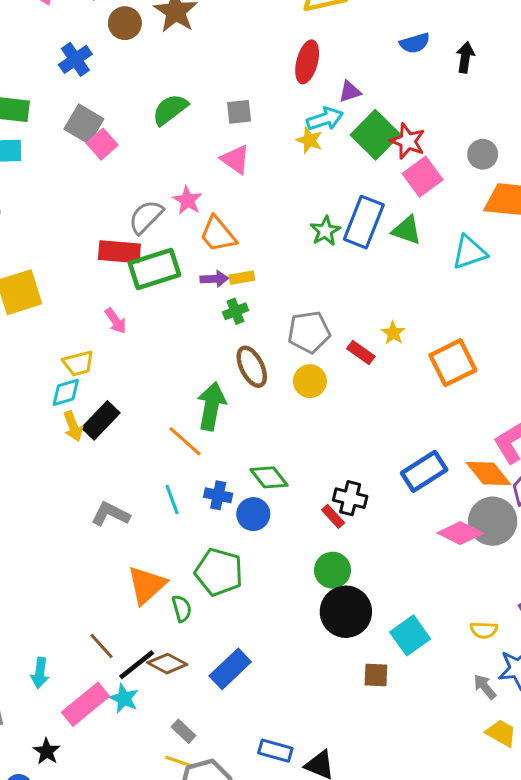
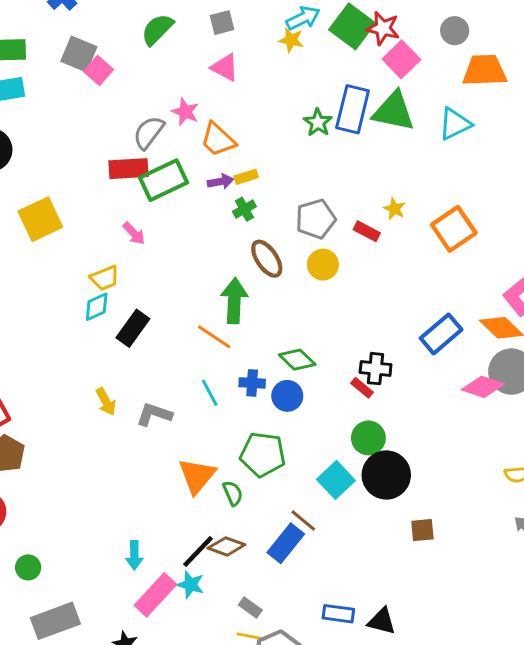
green triangle: (407, 230) -> (394, 111), size x1.5
yellow arrow: (73, 426) -> (106, 402), moved
cyan square: (410, 635) -> (336, 480), moved
brown line: (101, 646) -> (303, 521), moved
cyan arrow: (40, 673) -> (134, 555), moved

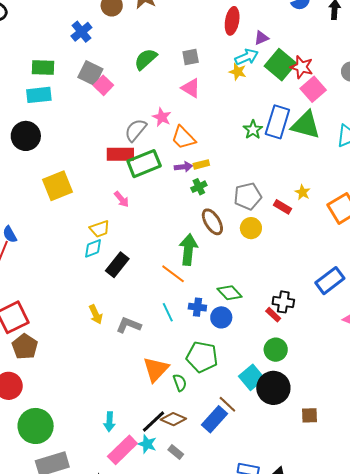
black circle: (386, 475) -> (273, 388), moved
green circle: (28, 567) -> (36, 426), size x2.0
gray rectangle: (250, 607) -> (176, 452), moved

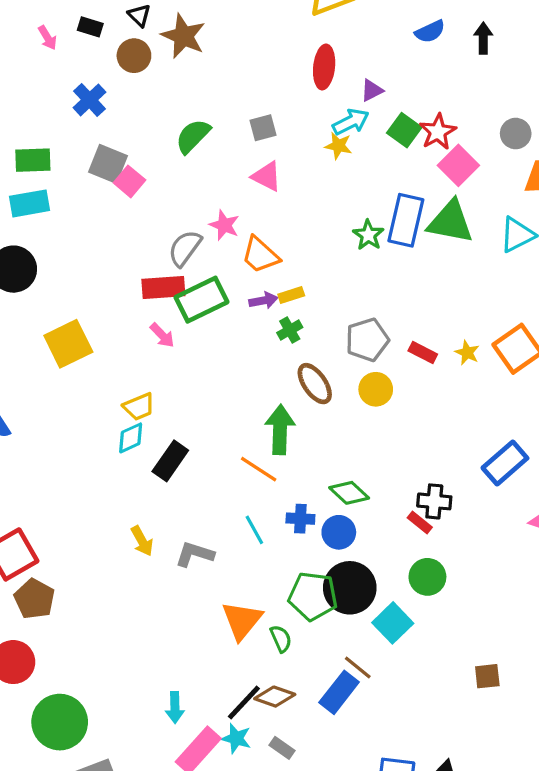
green square: (280, 65) -> (404, 130), size x0.7
red star: (302, 67) -> (438, 132), turned 30
yellow star: (303, 192) -> (467, 353), moved
pink arrow: (122, 199) -> (162, 335), moved
black circle: (273, 388) -> (350, 588), moved

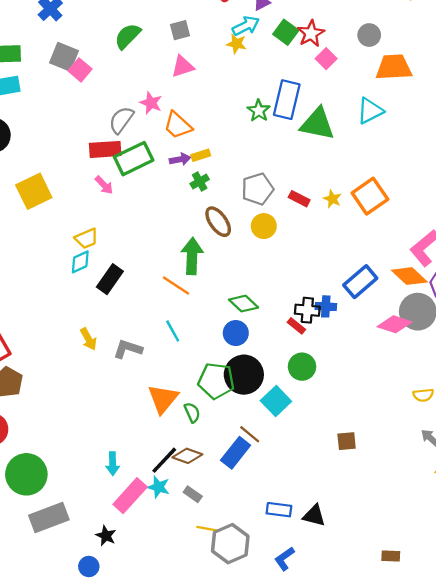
pink square: (458, 165) -> (326, 59), size x0.7
pink triangle: (267, 176) -> (183, 67), turned -45
green triangle: (450, 222) -> (317, 124), moved
blue cross: (300, 519) -> (326, 306), moved

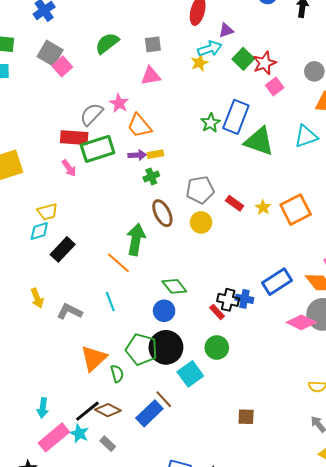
yellow star: (236, 44) -> (200, 63), turned 30

